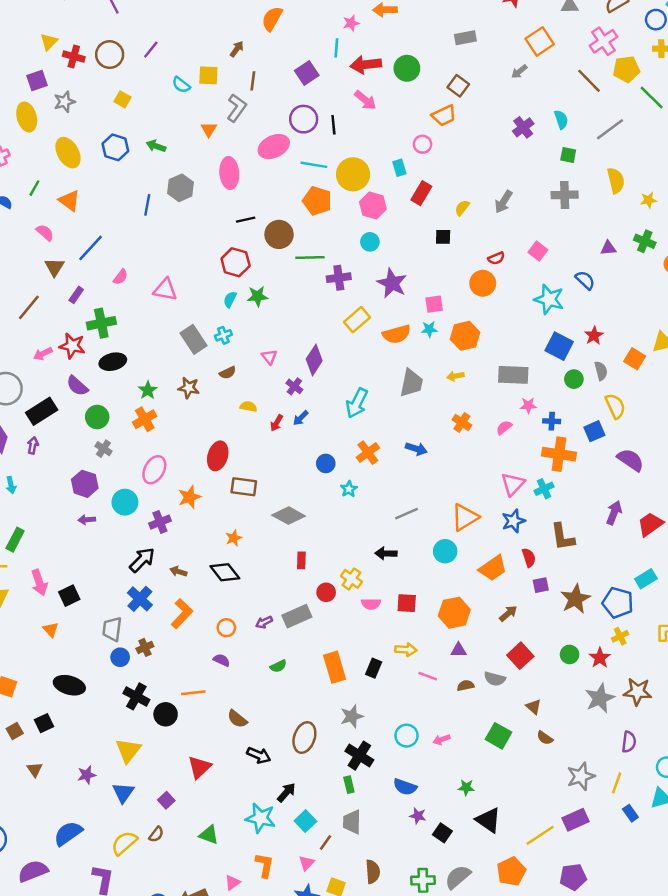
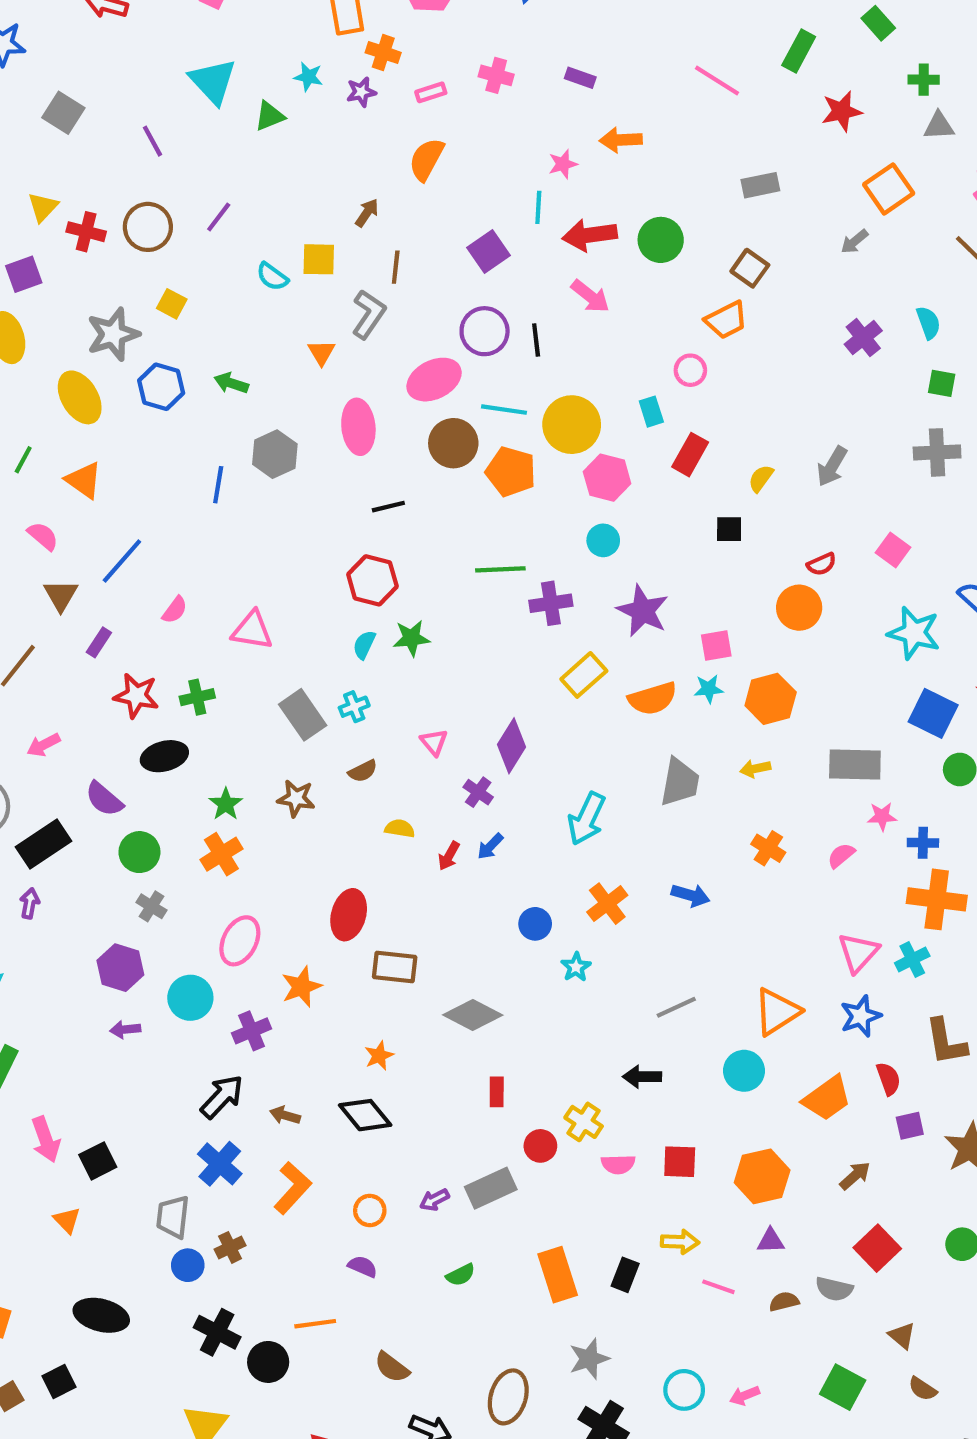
gray star: (65, 102) -> (113, 334), moved, size x1.4
brown circle: (279, 234) -> (453, 443), moved
green cross: (101, 323) -> (197, 697), moved, size x0.7
red star: (72, 346) -> (136, 696), moved

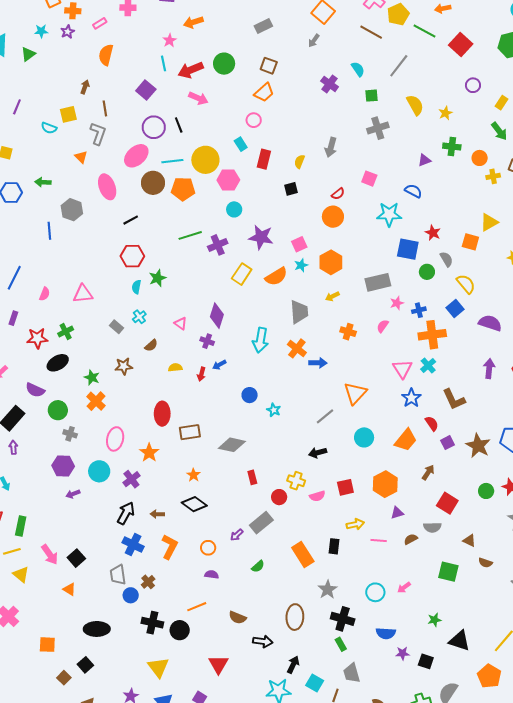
gray rectangle: (303, 715) -> (116, 327), size x0.6
blue arrow: (490, 846) -> (219, 365), turned 32
orange cross: (607, 904) -> (297, 348), moved
orange triangle: (777, 1012) -> (355, 393), moved

